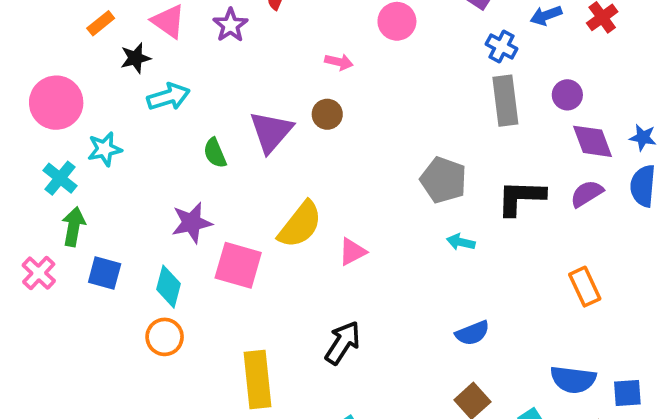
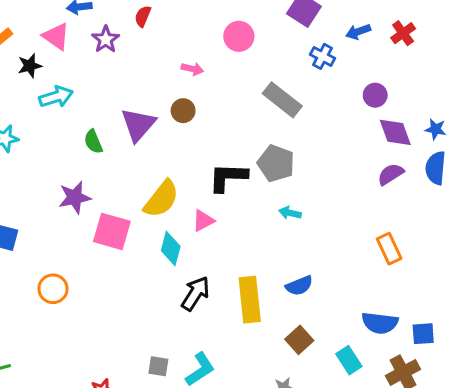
gray rectangle: (505, 101) -> (282, 100), moved, turned -45
black L-shape: (521, 197) -> (228, 177), moved
cyan diamond: (168, 287) -> (171, 249), moved
yellow rectangle: (258, 380) -> (250, 300), moved

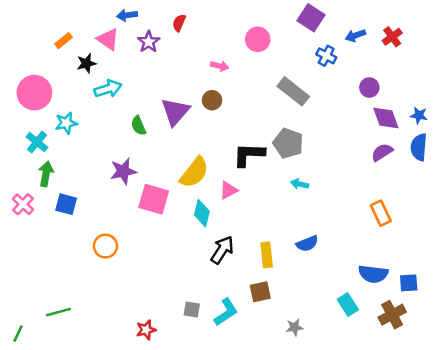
yellow rectangle: (250, 300) -> (267, 255), size x0.7
brown square: (299, 340) -> (260, 292), moved, turned 30

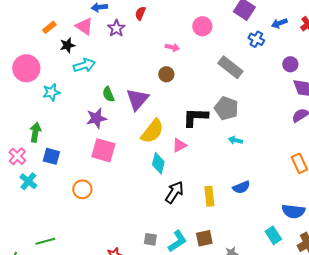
purple triangle: (175, 112) -> (137, 99), moved
cyan cross: (37, 142) -> (28, 181), moved
purple star: (123, 171) -> (96, 118), moved
pink square: (154, 199) -> (103, 150), moved
brown square: (260, 292) -> (204, 238), moved

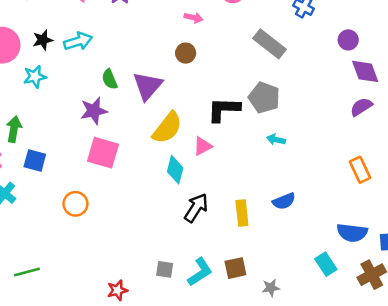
black star: (67, 45) -> (43, 40), moved

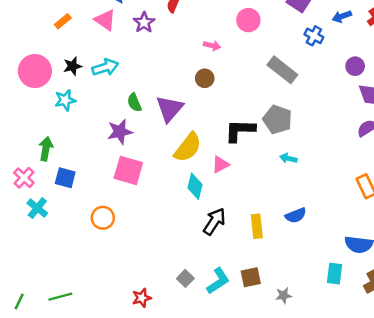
cyan rectangle: (326, 264) -> (334, 274), turned 40
gray square: (165, 269) -> (185, 278), turned 35
green line: (27, 272) -> (60, 297), moved

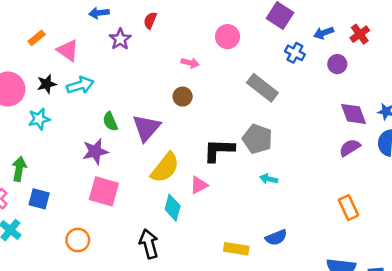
pink triangle: (105, 20) -> (68, 50), moved
purple circle: (355, 66) -> (337, 64), moved
black arrow: (214, 221) -> (149, 244), moved, turned -48
yellow rectangle: (257, 226) -> (236, 249), turned -75

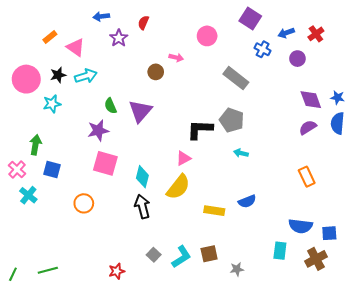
brown circle: (183, 97) -> (156, 72), moved
yellow semicircle: (165, 168) -> (178, 187), moved
cyan diamond: (173, 208) -> (142, 177), moved

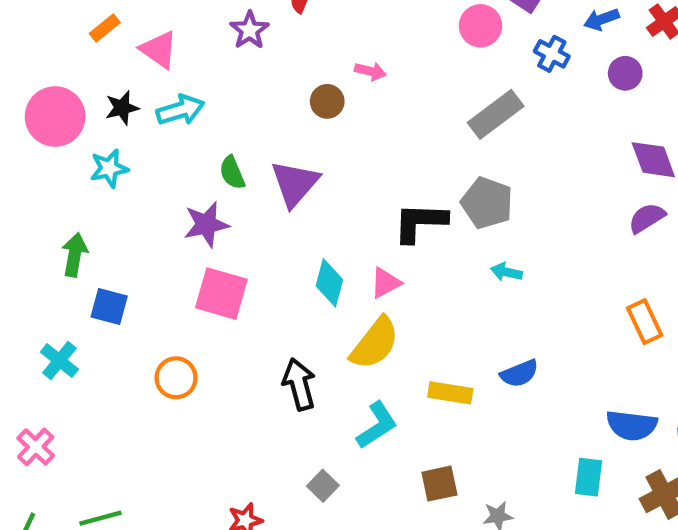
pink circle: (207, 36) -> (481, 26), moved
gray rectangle: (236, 78) -> (496, 114), turned -75
pink cross: (17, 170) -> (36, 447), moved
cyan diamond: (142, 177) -> (329, 283), moved
cyan L-shape: (181, 257) -> (377, 425), moved

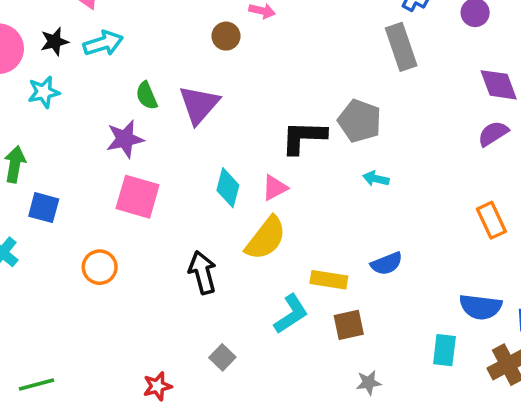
gray rectangle: (496, 114) -> (401, 47), moved, turned -72
cyan L-shape: (377, 425) -> (291, 314), moved
brown square: (439, 484) -> (349, 325), moved

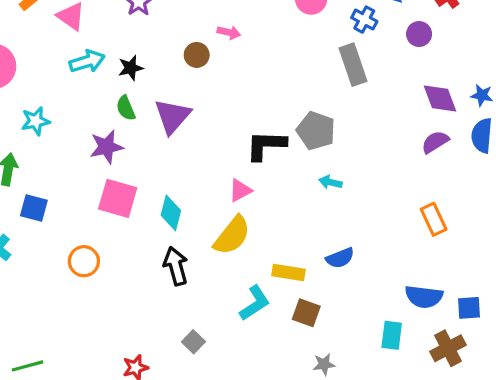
black star: (55, 41) -> (131, 68), moved
cyan star: (44, 92) -> (36, 121), moved
cyan diamond: (228, 188) -> (171, 213), moved
brown square: (349, 325) -> (306, 313), turned 32

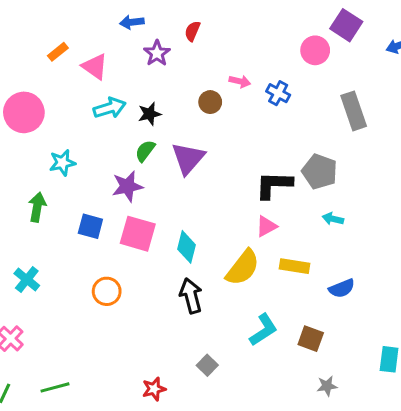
blue cross: (364, 20) -> (278, 93), moved
green semicircle: (126, 108) -> (145, 151), turned 60
pink triangle: (240, 190) -> (266, 226), moved
blue square: (34, 208) -> (90, 226), moved
yellow rectangle: (289, 272) -> (294, 266), moved

